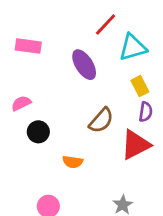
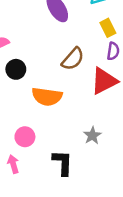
orange semicircle: (73, 162) -> (47, 97), size x1.6

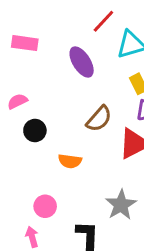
orange semicircle: (47, 97) -> (70, 161), size x0.7
gray star: (92, 135) -> (121, 205), size x1.5

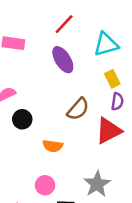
red line: (103, 21) -> (64, 24), moved
pink circle: (45, 206) -> (45, 185), moved

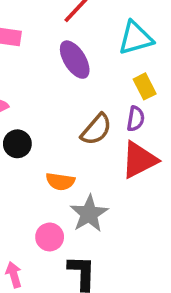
purple semicircle: (117, 102) -> (136, 119), moved
gray star: (97, 184) -> (89, 214), moved

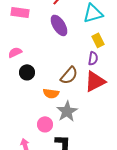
brown semicircle: (96, 129) -> (69, 75), moved

